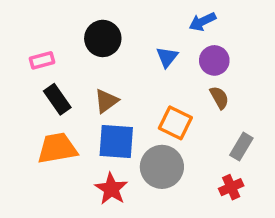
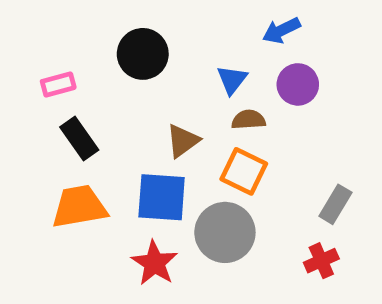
brown semicircle: (219, 98) -> (248, 120), moved, turned -65
brown triangle: (106, 101) -> (183, 141), moved

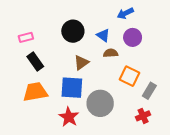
black circle: (143, 54) -> (73, 31), moved
blue triangle: (232, 80) -> (103, 35), turned -32
orange square: (244, 171) -> (129, 76), moved

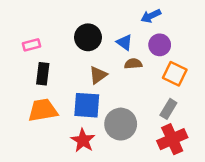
black rectangle: (35, 61) -> (43, 74), turned 42
orange square: (129, 76) -> (175, 74), moved
gray rectangle: (149, 91) -> (168, 109), moved
red cross: (143, 116) -> (172, 139), size x1.6

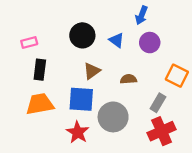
blue arrow: (151, 16) -> (141, 15), turned -42
brown semicircle: (133, 64) -> (128, 79), moved
orange square: (175, 74) -> (177, 76), moved

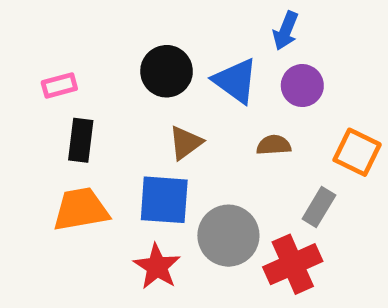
blue triangle: (117, 40) -> (236, 81), size x1.5
brown semicircle: (128, 79) -> (274, 145), moved
red cross: (162, 131) -> (293, 264), moved

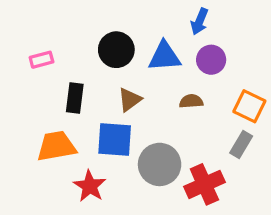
blue triangle: (236, 81) -> (165, 56), turned -40
black rectangle: (81, 140) -> (75, 98), moved
gray rectangle: (319, 207) -> (241, 145), moved
red star: (157, 267) -> (90, 186), moved

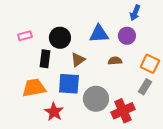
blue arrow: (199, 21) -> (135, 13), moved
black circle: (116, 50) -> (60, 38), moved

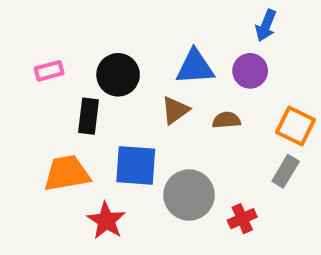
brown triangle: (78, 60) -> (175, 110), moved
red cross: (123, 111) -> (242, 219), size x0.6

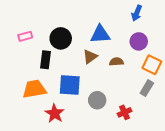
purple circle: (250, 71) -> (139, 41), moved
gray circle: (189, 195) -> (97, 100), size x0.7

